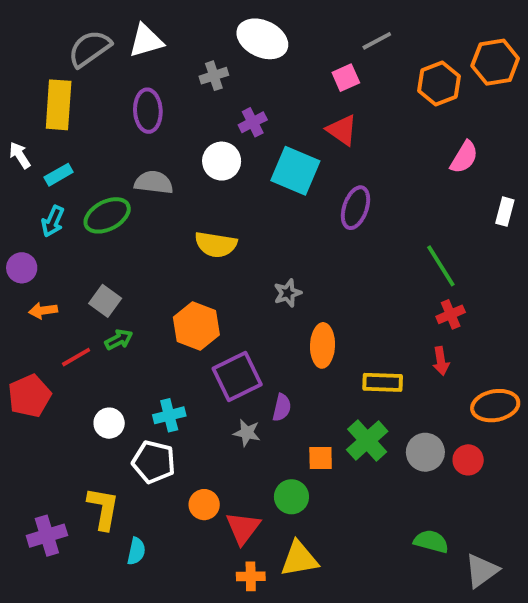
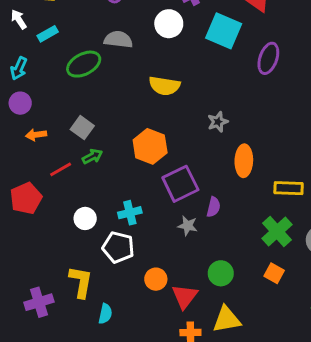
cyan arrow: (53, 221) -> (19, 68), moved
orange square: (321, 458) -> (274, 273), moved, turned 30

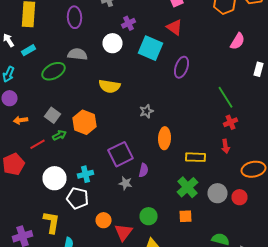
orange hexagon: (150, 146) -> (84, 122), moved
white circle: (85, 218) -> (54, 178), size x1.5
orange square: (274, 273) -> (186, 216), turned -32

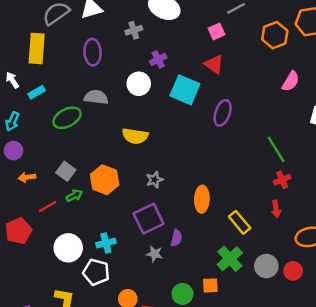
gray star: (146, 111) -> (155, 180), moved
yellow rectangle: (196, 157) -> (240, 222), turned 48
orange square: (186, 216) -> (210, 285), moved

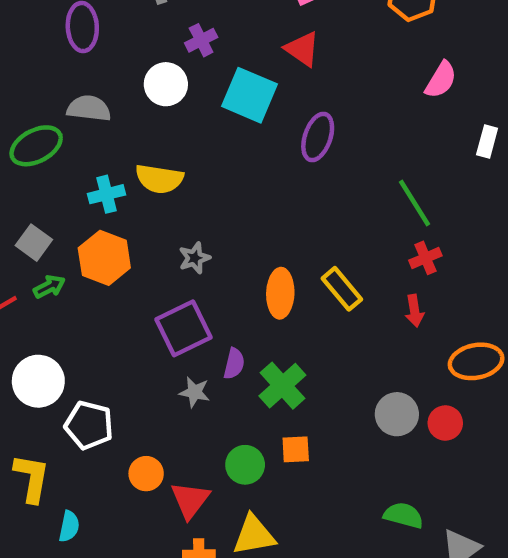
yellow rectangle: (240, 222) -> (342, 289), moved
cyan cross: (106, 243) -> (106, 194), moved
green cross: (230, 259) -> (282, 386), moved

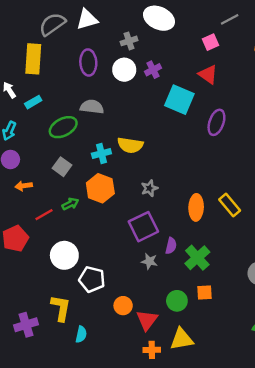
white circle: (166, 84) -> (124, 70), moved
gray square: (34, 243) -> (62, 167), moved

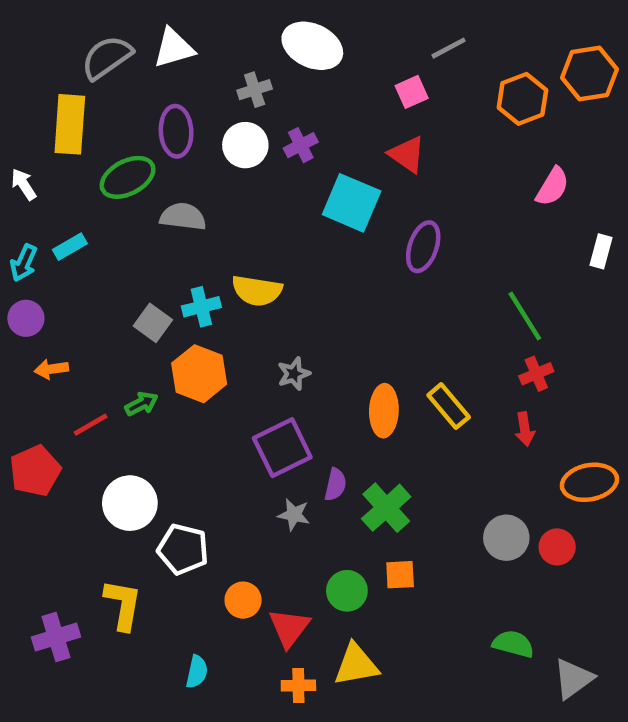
cyan rectangle: (33, 102) -> (70, 247), moved
green ellipse: (63, 127) -> (128, 177), moved
gray square: (62, 167) -> (153, 323), moved
cyan semicircle: (81, 334) -> (197, 672), moved

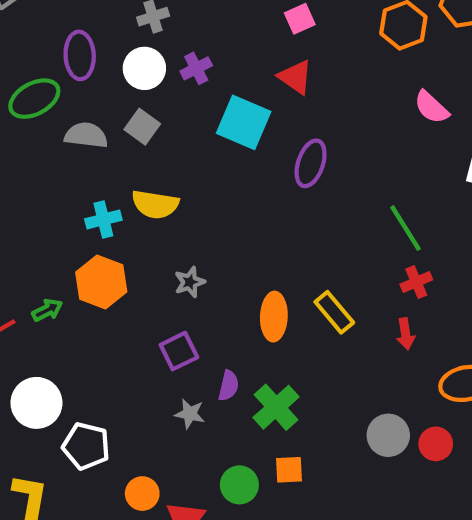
pink semicircle: (553, 187) -> (431, 107), turned 102
gray square: (153, 323) -> (142, 127), moved
purple square: (282, 448) -> (179, 351), size x0.7

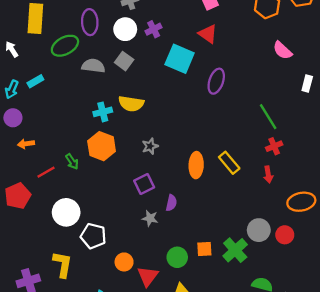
green arrow: (47, 310) -> (72, 162), turned 84
green cross: (276, 407) -> (235, 250), moved

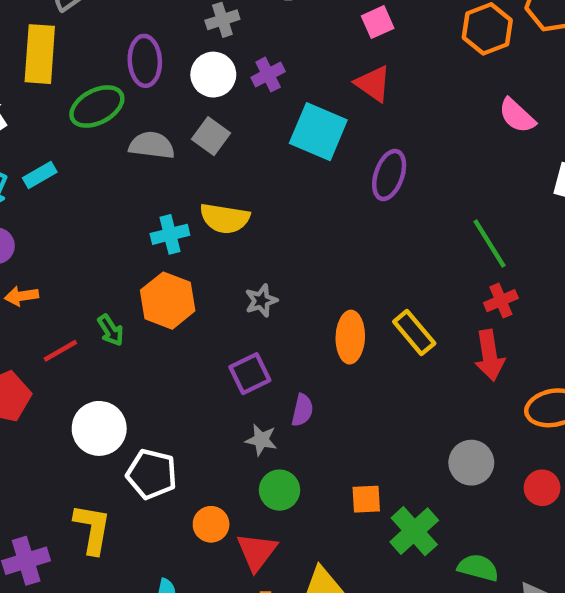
red arrow: (268, 175) -> (490, 355), size x1.5
red circle: (285, 235) -> (542, 488), moved
green cross: (235, 250) -> (414, 531), moved
green circle: (177, 257) -> (280, 490), moved

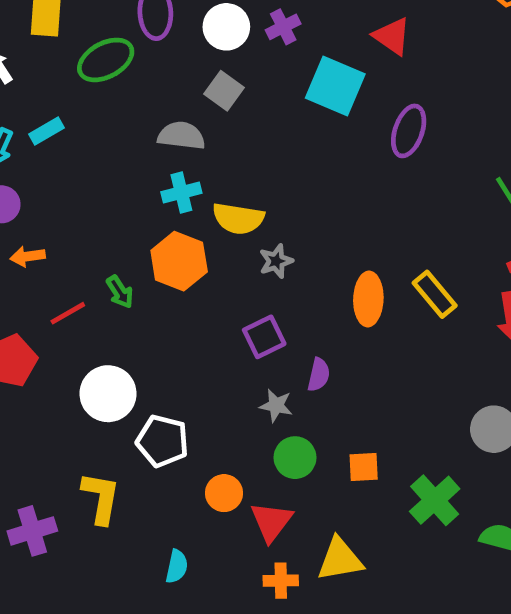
gray semicircle: (152, 145) -> (181, 136), moved
yellow semicircle: (225, 218) -> (238, 219), moved
orange square: (366, 499) -> (364, 467), moved

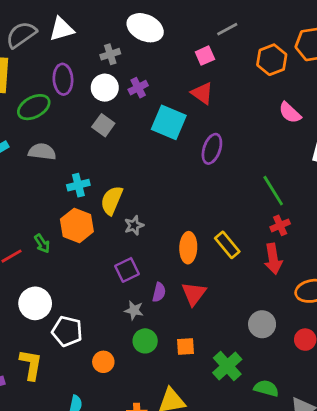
gray semicircle: (181, 136) -> (42, 152), moved
yellow semicircle: (238, 219) -> (112, 200), turned 104
red triangle: (271, 521) -> (194, 294), moved

